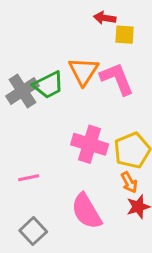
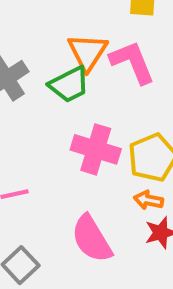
green trapezoid: (48, 85) -> (69, 84), moved
orange arrow: (129, 182) -> (148, 200), turned 130

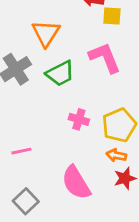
orange triangle: (88, 52) -> (46, 33), moved
pink cross: (96, 149) -> (79, 119), size x0.6

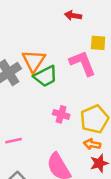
yellow square: (112, 16) -> (98, 43), moved
orange triangle: (46, 33) -> (34, 61), moved

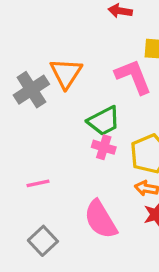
green trapezoid: (46, 76) -> (104, 121), moved

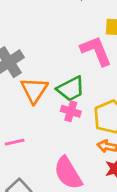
orange triangle: (66, 73) -> (34, 90), moved

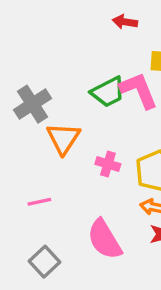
green trapezoid: (71, 89) -> (108, 92), moved

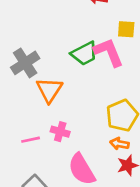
pink cross: (108, 164) -> (60, 132), moved

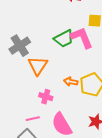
pink line: (31, 140) -> (33, 119), moved
orange arrow: (119, 144) -> (71, 82), moved

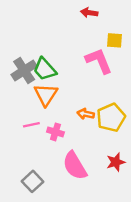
green trapezoid: (64, 39) -> (45, 69), moved, turned 75
pink line: (33, 119) -> (31, 125), moved

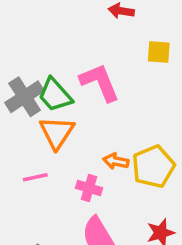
pink L-shape: (99, 61) -> (100, 82), moved
pink cross: (55, 132) -> (89, 188), moved

